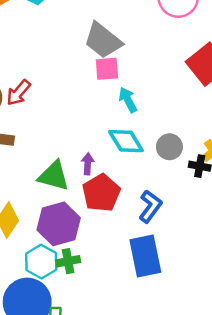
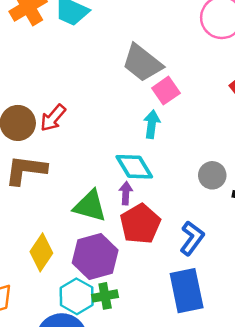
pink square: (107, 69) -> (166, 91), moved, turned -30
cyan arrow: (128, 100) -> (152, 124), moved, turned 35
cyan diamond: (126, 141) -> (134, 167), moved

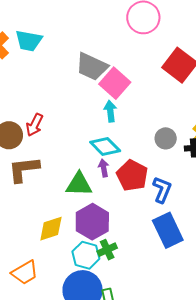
pink square: (166, 91) -> (115, 83), size x1.4
red pentagon: (140, 224) -> (132, 175), moved
yellow diamond: (41, 252) -> (51, 229), turned 52

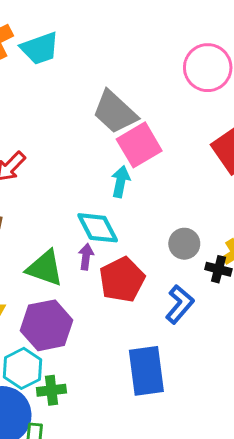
cyan trapezoid: (29, 41) -> (40, 48), turned -48
blue L-shape: (162, 190) -> (180, 304), moved
green cross: (107, 250) -> (51, 390), moved

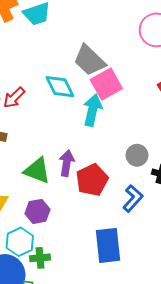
cyan arrow: (121, 182) -> (92, 110), size x1.4
cyan diamond: (98, 228) -> (60, 87), moved
purple arrow: (86, 257) -> (67, 163), size x1.4
purple hexagon: (47, 325) -> (37, 211), size x0.7

